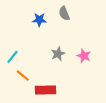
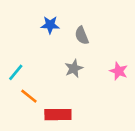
gray semicircle: (64, 13) -> (82, 35), moved
pink star: (84, 56) -> (119, 71), moved

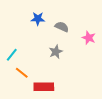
gray semicircle: (82, 35) -> (62, 27), turned 136
pink star: (119, 71) -> (89, 38), moved

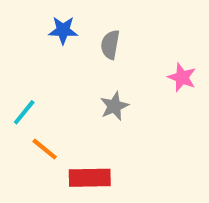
blue star: (38, 19) -> (63, 30), moved
gray semicircle: (62, 27) -> (110, 45), moved, turned -104

